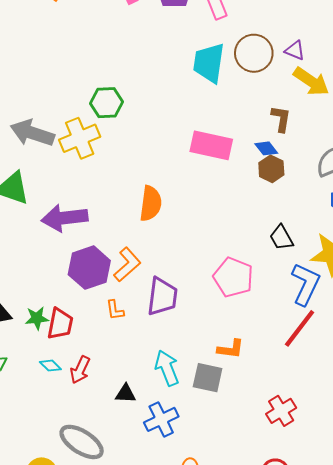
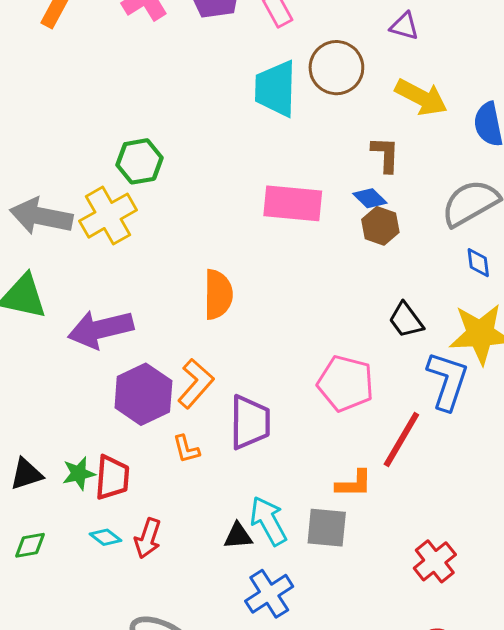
purple triangle: (295, 50) -> (404, 26), moved
red line: (300, 328) -> (401, 440), moved
black triangle: (126, 394) -> (238, 536), moved

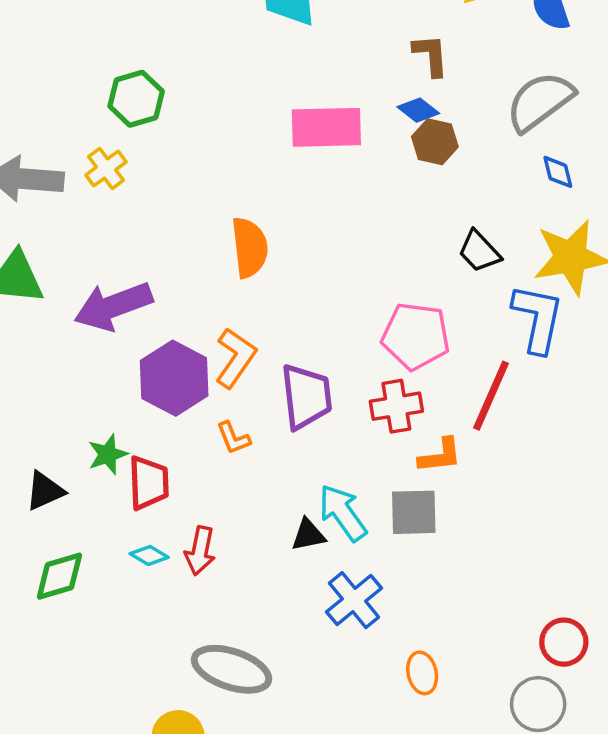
yellow cross: (108, 216) -> (106, 168), size x0.6
green star: (79, 473) -> (108, 454), moved
green diamond: (30, 545) -> (59, 576), size x1.4
red cross: (435, 561) -> (396, 406), moved, turned 36

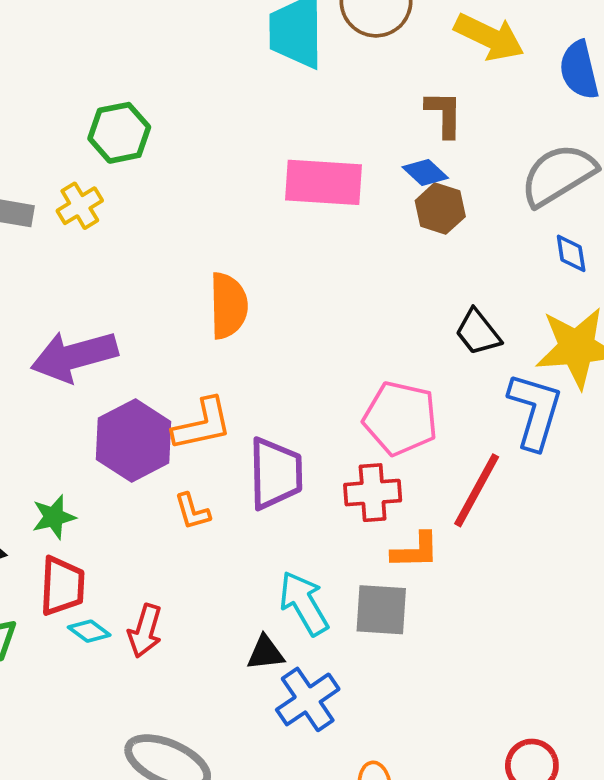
orange L-shape: (235, 358) -> (202, 424), turned 38
red trapezoid: (149, 483) -> (62, 586), moved
black triangle: (308, 535) -> (265, 653), moved

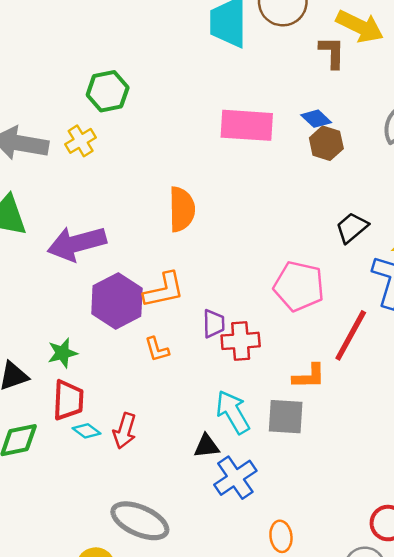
brown L-shape: (444, 114) -> (332, 52), moved
black trapezoid: (478, 332) -> (352, 228), turned 88
purple trapezoid: (276, 473) -> (214, 324), size x0.6
red cross: (373, 493) -> (241, 341), moved

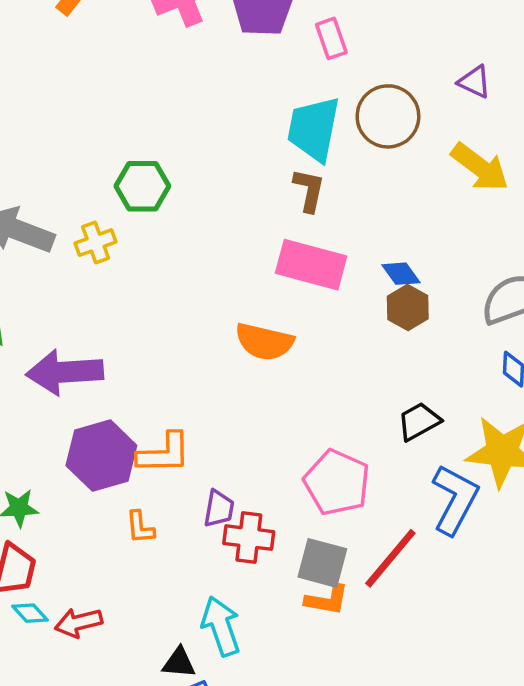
brown L-shape: (332, 52) -> (309, 190), moved
orange semicircle: (182, 209) -> (264, 342), moved, turned 93
gray square: (286, 417) -> (322, 563), moved
red arrow: (125, 431) -> (78, 623), turned 48

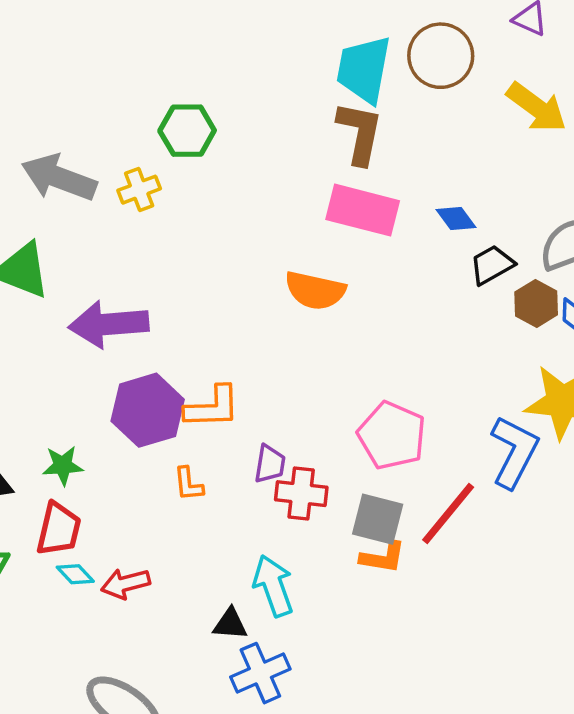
brown L-shape: (309, 190) -> (360, 133), size x1.4
brown hexagon: (408, 307) -> (536, 303), moved
black trapezoid: (419, 421) -> (492, 265), moved

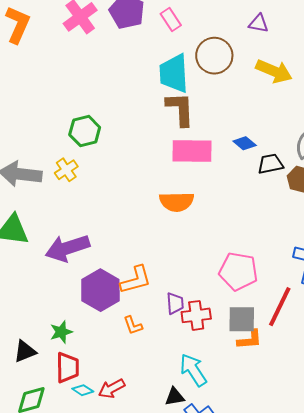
black trapezoid: (492, 265) -> (271, 164), turned 32

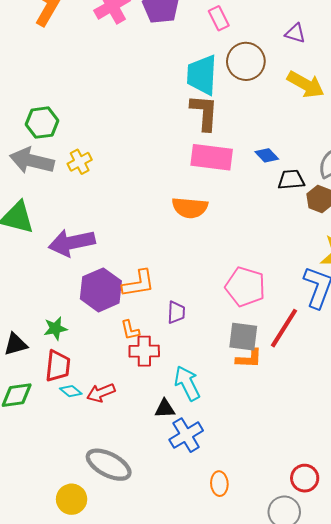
pink rectangle: (171, 19) -> (219, 18), moved
green hexagon: (85, 131) -> (42, 123), moved
red cross: (196, 315) -> (144, 351), moved

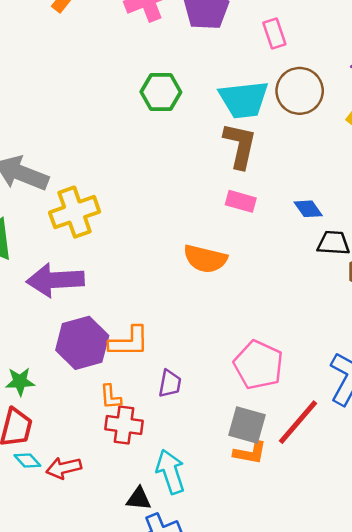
cyan trapezoid: (202, 75) -> (244, 100), turned -108
green hexagon: (42, 123) -> (161, 92), moved
pink rectangle: (212, 157) -> (241, 201), size x0.6
yellow cross: (80, 162) -> (75, 212), moved, size x1.6

